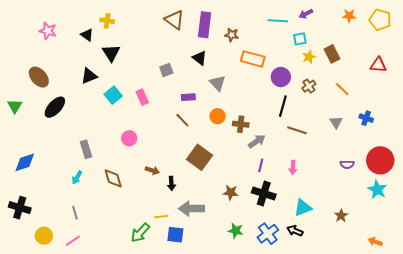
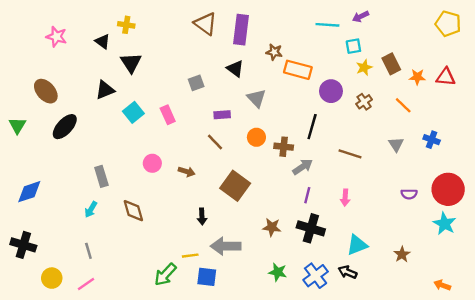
orange star: (349, 16) -> (417, 77), moved
brown star: (232, 35) -> (274, 52), moved
black line: (283, 106) -> (312, 127), moved
brown arrow: (152, 170) -> (187, 172), moved

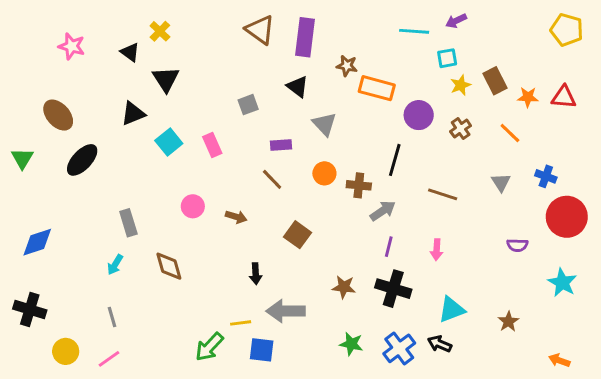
yellow cross: (126, 25) -> (160, 31), turned 35
brown square: (235, 186) -> (298, 235), size x0.7
red circle: (448, 189) -> (567, 217), moved

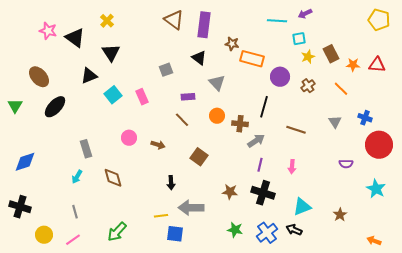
black triangle: (130, 52) -> (75, 38), moved, size x1.5
green arrow: (209, 347) -> (117, 232), moved

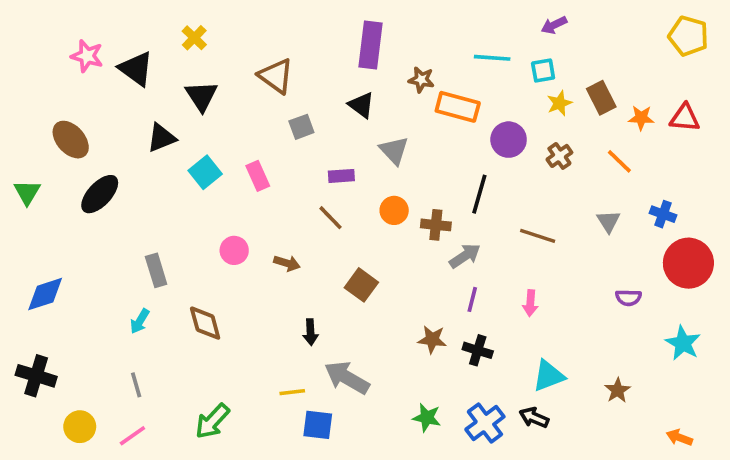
brown triangle: (174, 20) -> (276, 76), moved
cyan line: (277, 21) -> (492, 58), moved
brown star: (230, 192) -> (432, 339), moved
black cross: (263, 193) -> (478, 350), size x0.7
gray arrow: (191, 208) -> (347, 378), turned 30

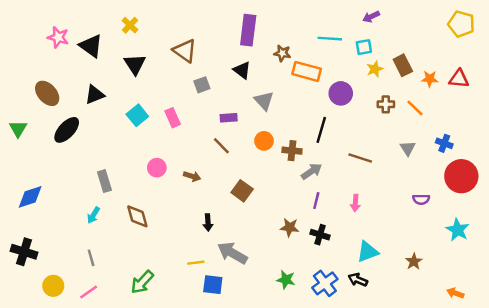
black triangle: (161, 138) -> (95, 95), moved
brown cross: (559, 156) -> (386, 104), moved, turned 35

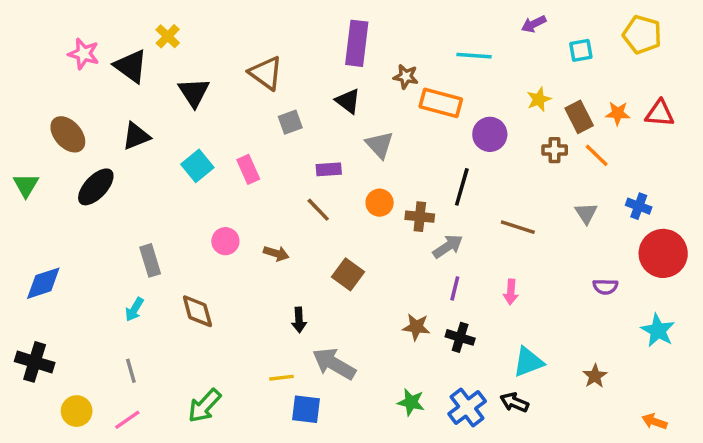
yellow pentagon: (461, 24) -> (642, 35), moved
yellow cross: (130, 25) -> (168, 36), moved
cyan square: (364, 47) -> (581, 50), moved
brown rectangle: (403, 65) -> (579, 117), moved

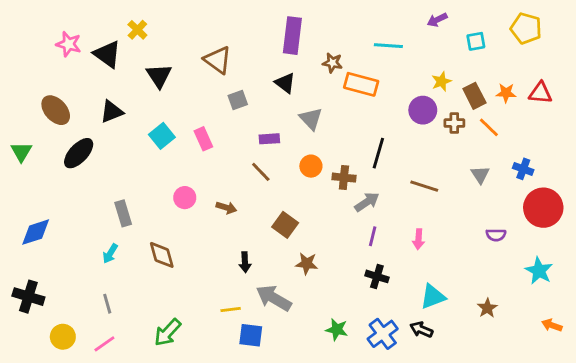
purple circle: (490, 134) -> (423, 110), moved
brown star: (416, 327) -> (307, 264), moved
orange arrow: (654, 422) -> (552, 325), moved

